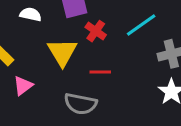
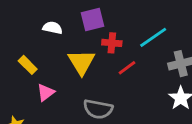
red cross: (96, 31) -> (112, 43), turned -30
red line: (100, 72) -> (127, 68), moved, turned -36

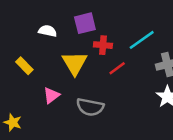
pink triangle: (46, 93) -> (51, 95), moved

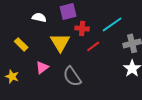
gray semicircle: (90, 107) -> (72, 76), turned 45
yellow star: (13, 122) -> (12, 76), moved

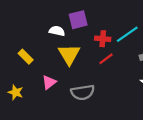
white semicircle: (39, 17) -> (57, 31), moved
red cross: (82, 28) -> (103, 39), moved
gray semicircle: (72, 76) -> (83, 92), turned -65

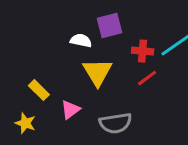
yellow rectangle: (26, 57) -> (39, 90), moved

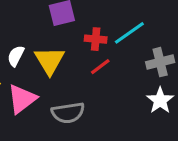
white semicircle: (81, 41) -> (16, 56), moved, turned -75
pink triangle: (70, 110) -> (22, 99), size x1.5

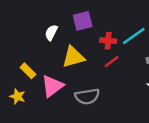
white semicircle: (16, 56) -> (51, 33), moved
yellow triangle: (50, 61) -> (73, 57), turned 45

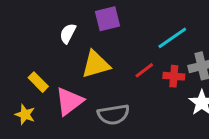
red cross: (108, 41) -> (174, 76), moved

